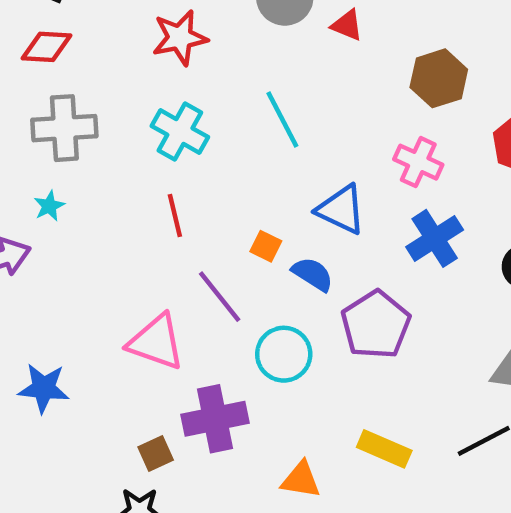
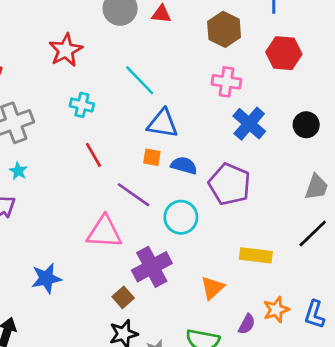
cyan cross: (180, 132) -> (82, 105), size x0.7
blue triangle: (341, 210) -> (163, 123), moved
orange triangle: (301, 480) -> (213, 288), turned -35

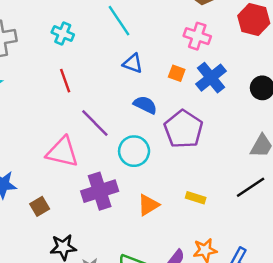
blue triangle: (163, 123) -> (133, 63), size x0.7
orange square: (152, 157) -> (177, 73), moved
yellow rectangle: (256, 255) -> (196, 198), size x0.7
orange triangle: (213, 288) -> (148, 205), moved
brown square: (123, 297) -> (40, 206), moved

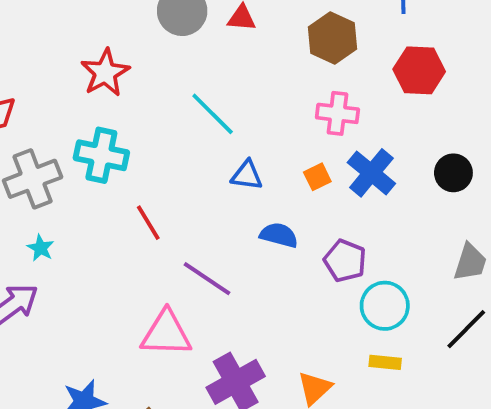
cyan cross: (63, 34) -> (101, 155), moved, size x1.5
orange square: (177, 73) -> (317, 177), turned -35
purple pentagon: (183, 129) -> (345, 261), size x0.7
cyan circle: (134, 151) -> (385, 306), moved

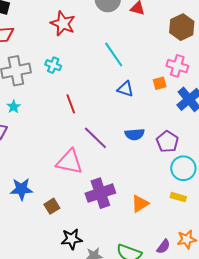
red star: (105, 73) -> (63, 24), turned -30
cyan cross: (101, 155) -> (53, 65), size x0.6
orange square: (317, 177) -> (160, 83), moved
blue semicircle: (279, 235) -> (135, 134), moved, turned 150

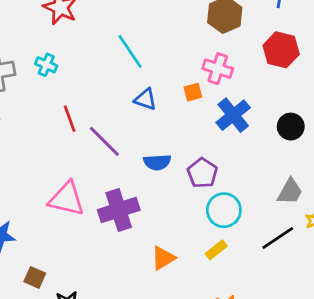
purple line: (95, 138) -> (104, 141), moved
purple cross: (100, 193) -> (119, 210), moved
yellow rectangle: (178, 197) -> (216, 250), turned -56
brown square: (52, 206) -> (35, 277), moved, turned -35

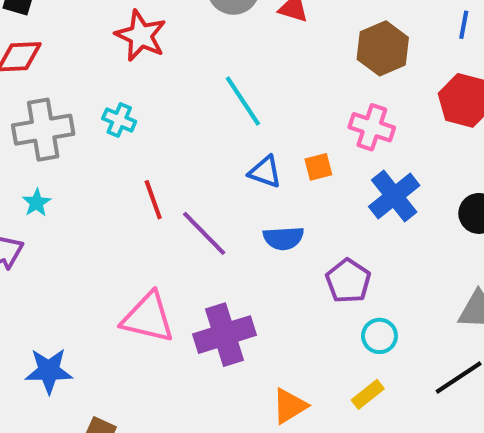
orange square: (193, 92) -> (318, 167), moved
blue semicircle: (157, 162) -> (283, 238), moved
cyan circle: (224, 210) -> (379, 336), size x0.7

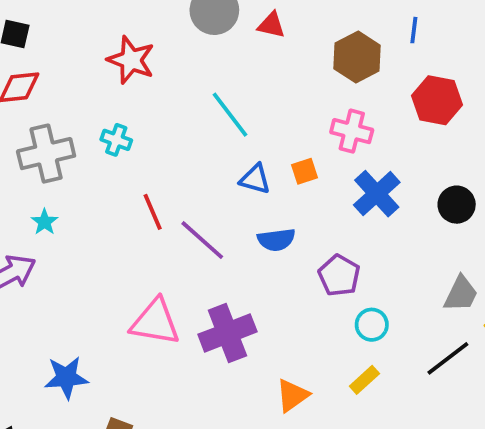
blue line: (464, 25) -> (414, 30), moved

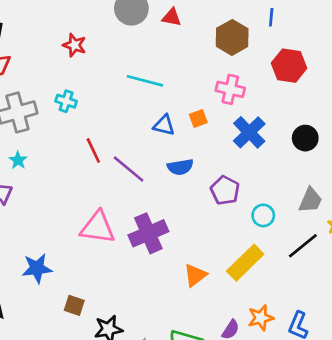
red star: (131, 60) -> (74, 45), size x0.7
cyan line: (230, 115) -> (145, 81), turned -36
cyan circle: (372, 325) -> (263, 215), moved
yellow rectangle: (364, 380) -> (245, 263), size x1.8

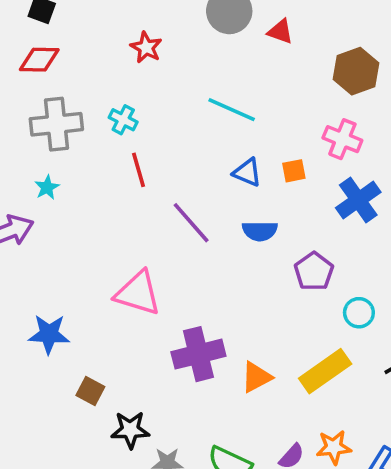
red line: (93, 151) -> (139, 170), moved
purple cross: (148, 233) -> (198, 354), moved

